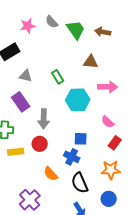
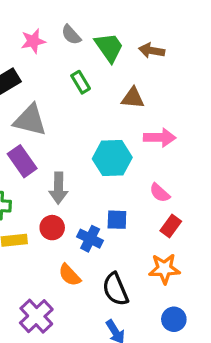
gray triangle: (26, 76) -> (30, 120), size x1.6
green rectangle: (58, 77) -> (81, 82), moved
blue cross: (72, 157) -> (90, 239), moved
blue circle: (109, 199) -> (174, 319), moved

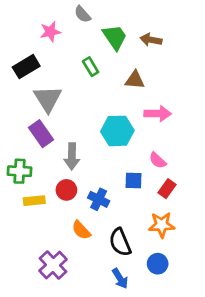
gray semicircle: (71, 35) -> (83, 14), moved
gray triangle: (30, 120) -> (48, 99), turned 44
blue square: (117, 220) -> (133, 181), moved
blue circle: (174, 319) -> (158, 264), moved

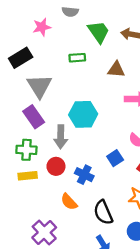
gray semicircle: (83, 14) -> (70, 12), turned -42
green rectangle: (91, 67) -> (77, 58), turned -63
cyan hexagon: (117, 131) -> (83, 114), moved
green cross: (20, 171) -> (26, 150), moved
blue square: (133, 181) -> (115, 158), turned -35

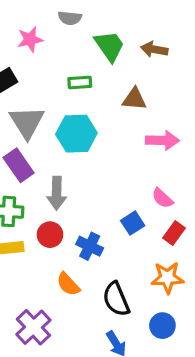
cyan hexagon: (83, 114) -> (76, 134), moved

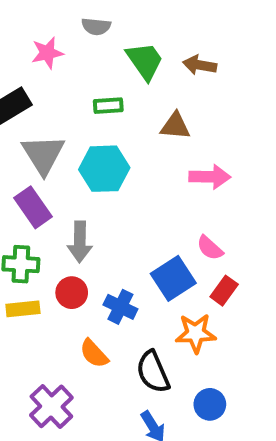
blue square: (133, 223) -> (173, 278), size x1.5
orange star: (167, 278) -> (196, 333), moved

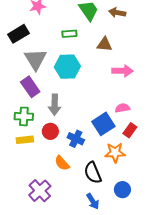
pink semicircle: (210, 248) -> (122, 108), turned 128

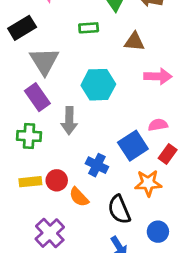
cyan hexagon: (67, 67) -> (98, 85), moved
red circle: (50, 131) -> (57, 180), moved
yellow rectangle: (25, 140) -> (30, 182), moved

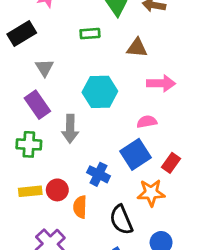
gray triangle: (44, 61) -> (45, 68), size x0.6
pink semicircle: (158, 125) -> (147, 122), moved
orange semicircle: (79, 197) -> (80, 207), turned 45

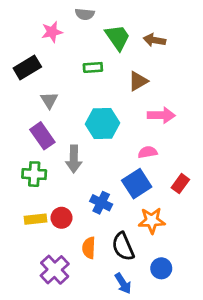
brown triangle: (137, 48) -> (138, 81), turned -35
red rectangle: (171, 163) -> (180, 184), moved
orange semicircle: (80, 207) -> (89, 248), moved

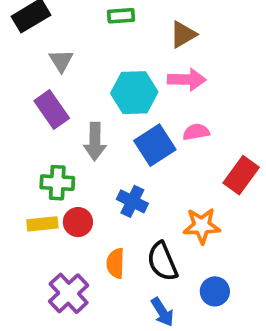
pink arrow: (161, 115) -> (187, 79), moved
green cross: (34, 174) -> (57, 183), moved
blue square: (137, 184) -> (155, 145), moved
red rectangle: (180, 184) -> (241, 175), size x1.4

